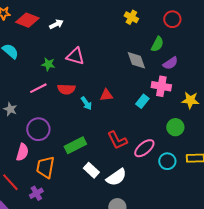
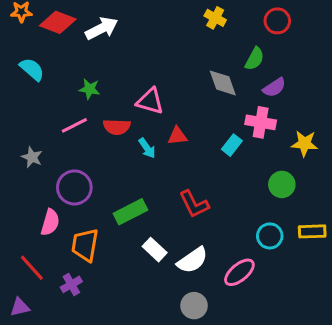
white arrow: (56, 24) -> (102, 28), size x1.5
pink triangle: (75, 56) -> (150, 101), moved
pink ellipse: (144, 148) -> (239, 272), moved

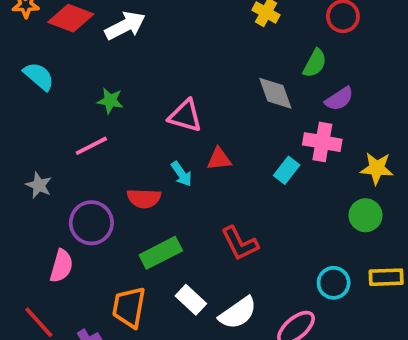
red semicircle: (117, 127) -> (144, 198), moved
green circle: (282, 184) -> (365, 215), moved
orange trapezoid: (85, 245) -> (129, 307), moved

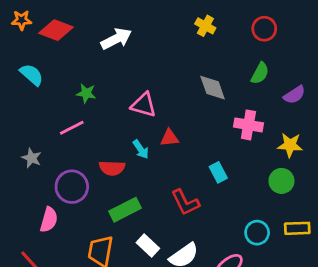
white arrow: (125, 26) -> (116, 39), moved
green semicircle: (315, 63) -> (260, 73), moved
purple semicircle: (339, 99) -> (294, 95), moved
cyan rectangle: (287, 170) -> (218, 172), moved, turned -66

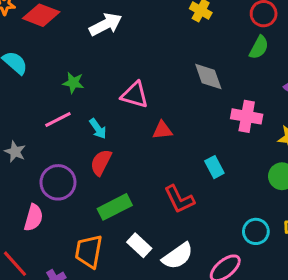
green semicircle: (260, 73) -> (259, 47), moved
cyan arrow: (141, 149) -> (98, 129), moved
red semicircle: (112, 168) -> (101, 162), turned 115

